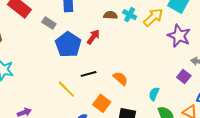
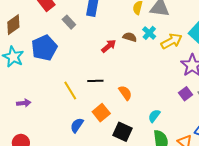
brown semicircle: (110, 15) -> (130, 37), moved
blue pentagon: (68, 45) -> (44, 48), moved
purple square: (184, 77) -> (185, 94), moved

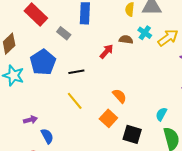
black line: (95, 81) -> (76, 72), moved
orange semicircle: (125, 93) -> (119, 96), moved
blue semicircle: (77, 125) -> (47, 136), moved, turned 126

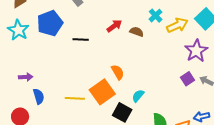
brown semicircle: (126, 40) -> (137, 32), moved
yellow line: (75, 101) -> (75, 98), moved, turned -60
cyan semicircle: (161, 114) -> (138, 96), moved
orange square: (108, 118) -> (102, 92), size x1.4

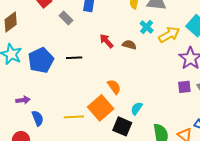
blue pentagon: (50, 23) -> (41, 60), moved
red arrow: (114, 26) -> (106, 41), turned -91
purple square: (188, 79) -> (184, 87), turned 32

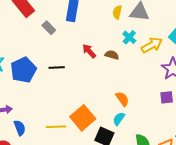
orange semicircle: (114, 87) -> (122, 99), moved

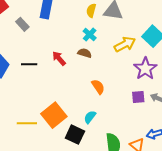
cyan cross: (129, 37) -> (90, 35), moved
red arrow: (89, 51) -> (59, 58), moved
orange semicircle: (122, 99) -> (98, 87), moved

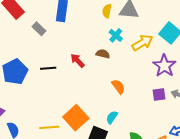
cyan cross: (90, 35) -> (116, 35), moved

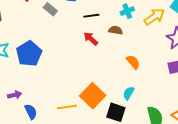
cyan cross: (116, 35) -> (127, 11), turned 32
black line: (48, 68) -> (91, 16), moved

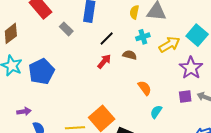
black line: (91, 16) -> (107, 38), turned -42
red arrow: (91, 39) -> (104, 61), turned 84
cyan semicircle: (129, 93) -> (156, 112), moved

